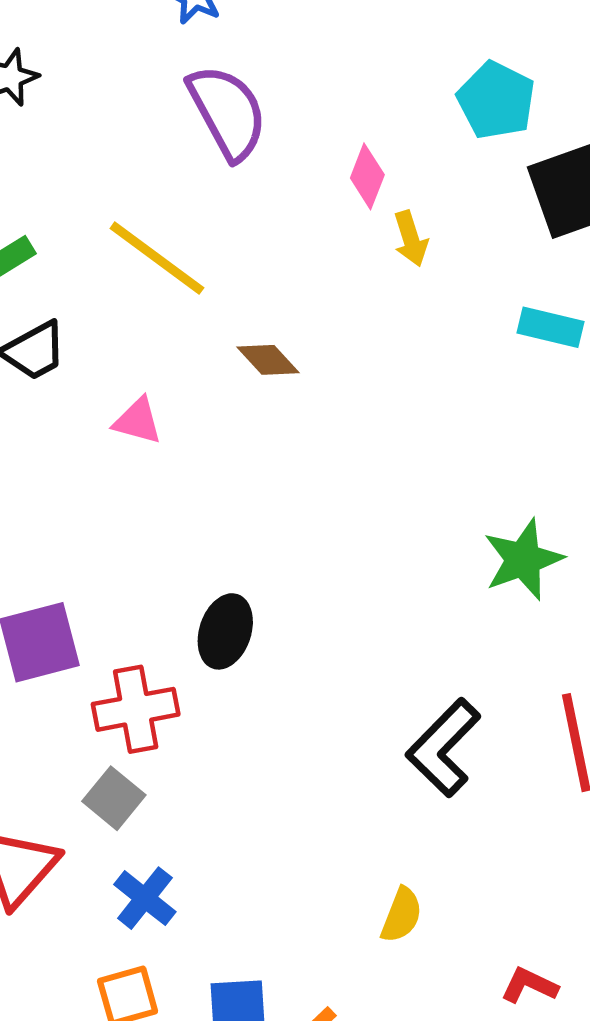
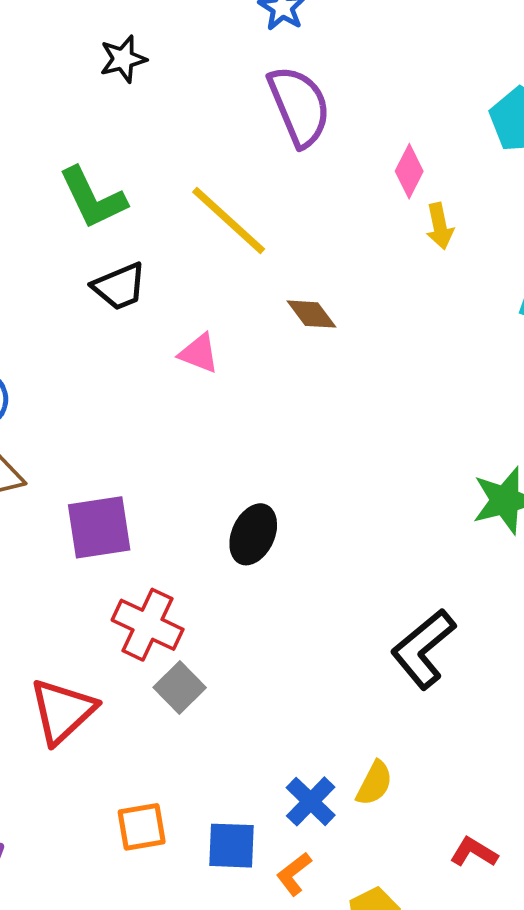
red cross: (136, 709) -> (148, 625), moved, turned 30
gray square: (114, 798) -> (180, 687), moved
blue cross: (145, 898) -> (311, 801), moved

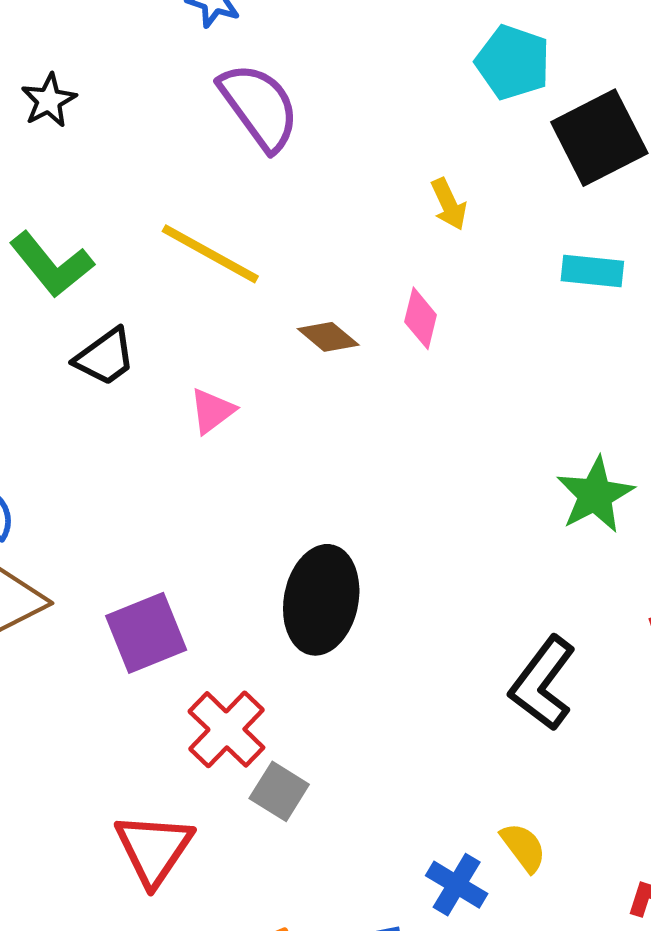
pink diamond: (409, 171) -> (421, 318), moved
pink triangle: (199, 353) -> (212, 411), turned -45
black ellipse: (253, 534) -> (321, 600), size x1.5
red cross: (148, 625) -> (226, 729), turned 32
yellow semicircle: (374, 783) -> (523, 847), turned -51

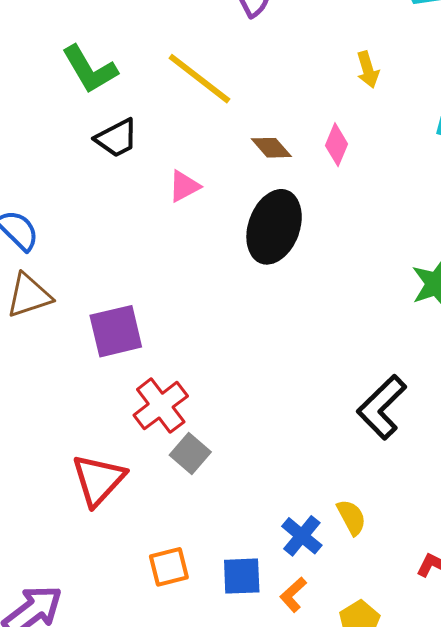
black ellipse: (321, 600) -> (274, 227), moved

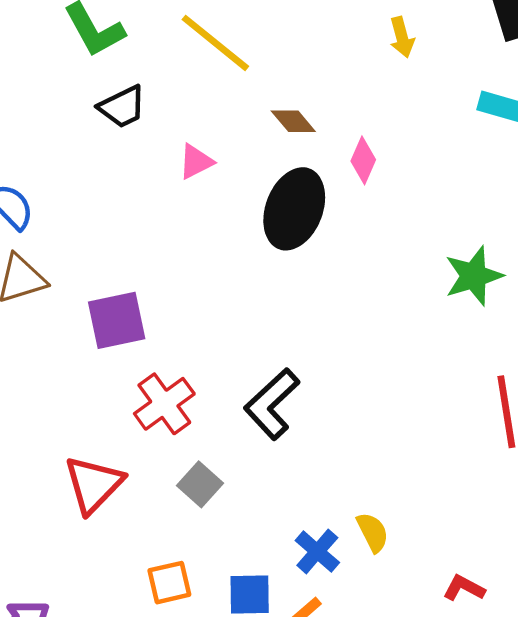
pink diamond: (336, 145) -> (363, 160), moved
black L-shape: (382, 407) -> (272, 404), moved
gray square: (190, 453) -> (200, 484), moved

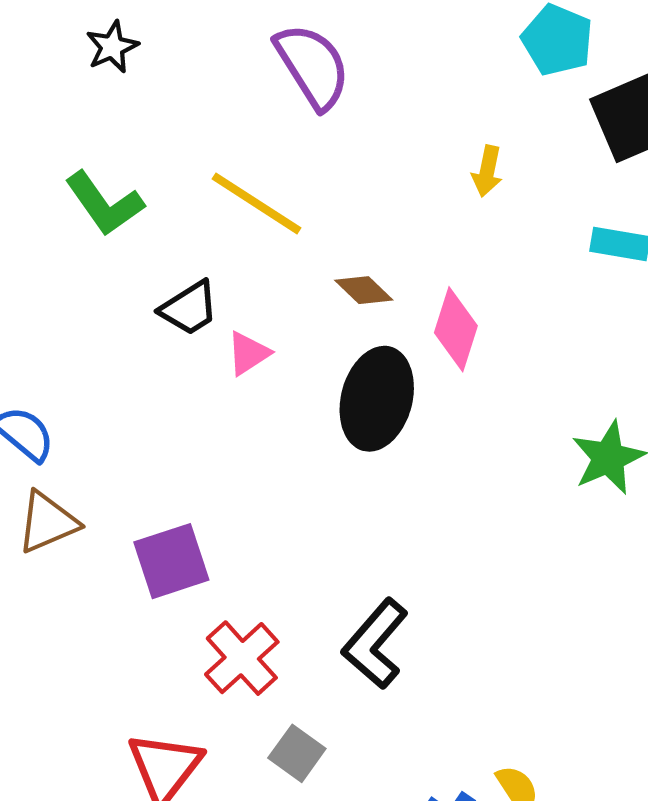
yellow arrow: (402, 37) -> (487, 171), turned 33
black trapezoid: (122, 107) -> (189, 308), moved
pink diamond: (363, 160) -> (456, 329), size x1.4

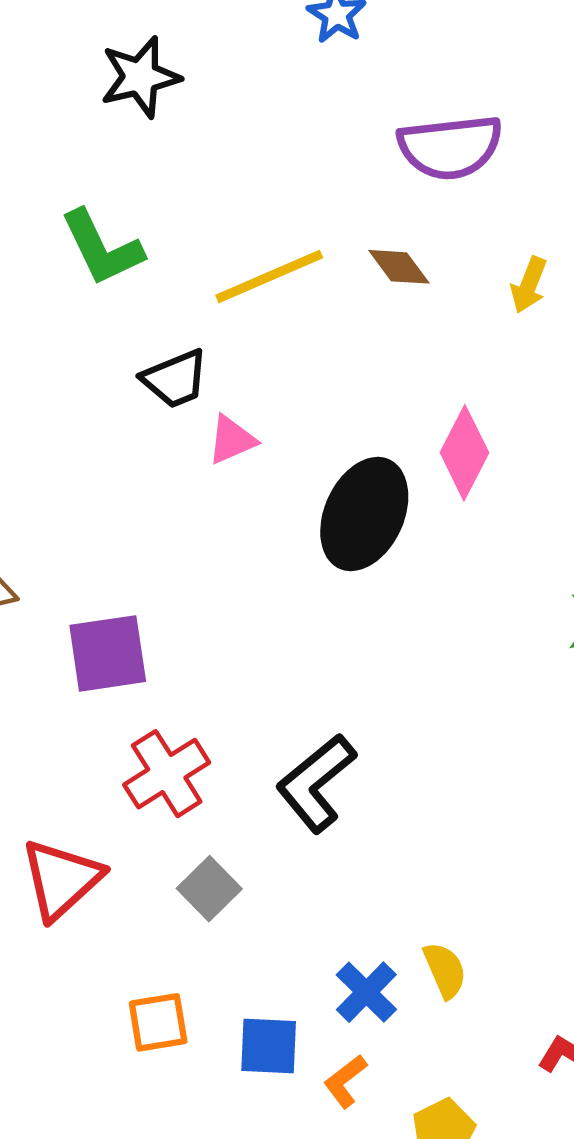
black star: (112, 47) -> (140, 77), size x1.4
purple semicircle: (312, 66) -> (450, 147), moved, turned 106
yellow line: (257, 203) -> (269, 277), turned -66
brown diamond: (364, 290) -> (399, 267), moved

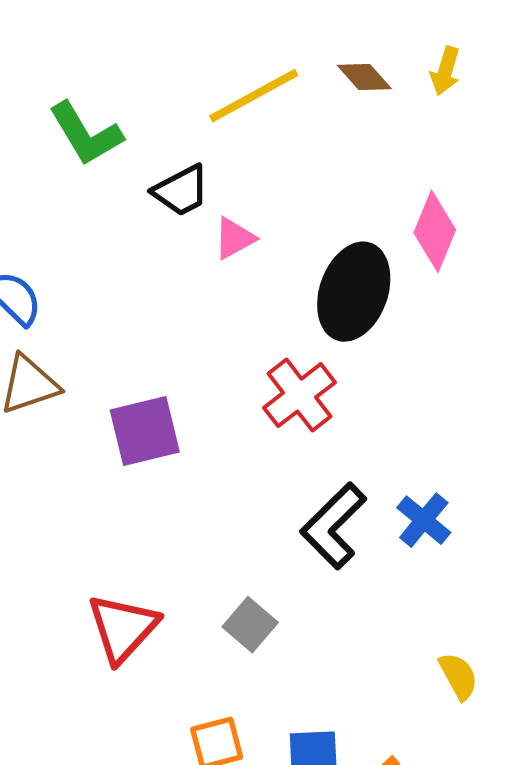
green L-shape: (102, 248) -> (86, 134), moved
yellow arrow: (529, 285) -> (445, 71), moved
red cross: (167, 774) -> (300, 395), moved
blue cross: (366, 992) -> (424, 520), moved

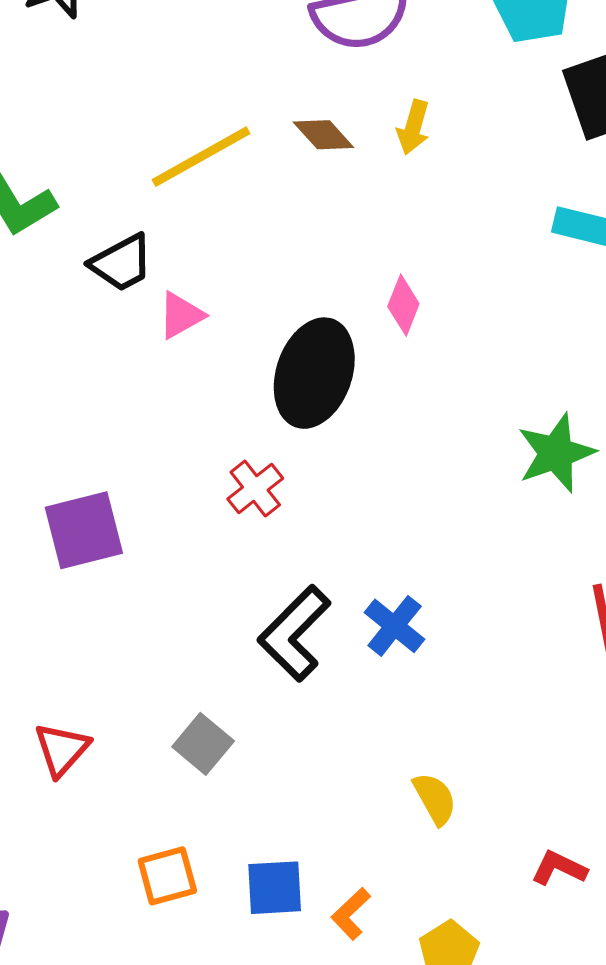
pink diamond: (435, 231) -> (403, 305), size x0.7
red cross: (300, 395) -> (255, 489), size x0.7
red triangle: (123, 628) -> (62, 749), size x0.7

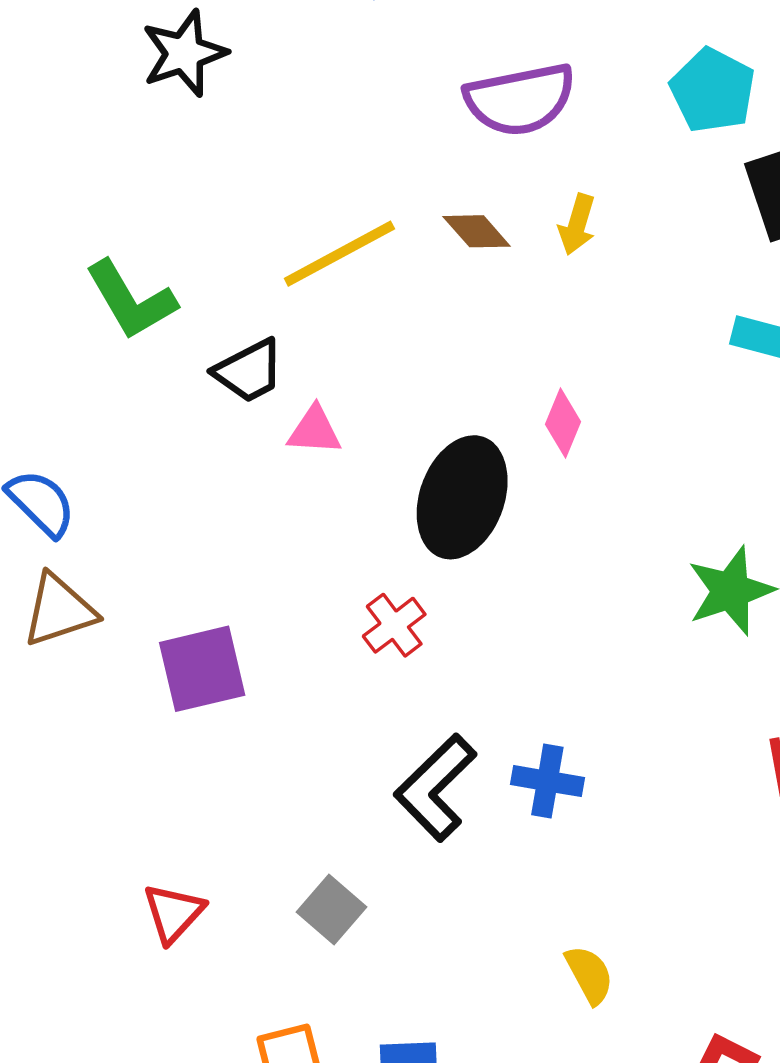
pink triangle: (181, 315) -> (314, 430), turned 32
blue cross: (395, 626) -> (547, 781), turned -30

